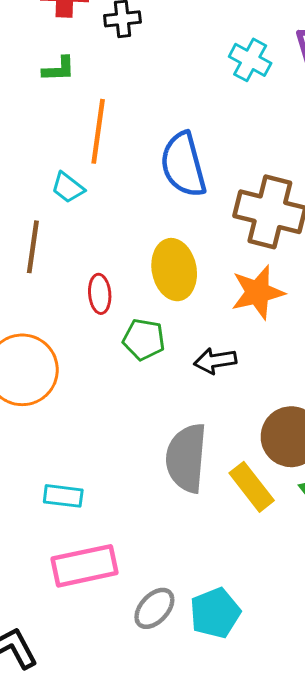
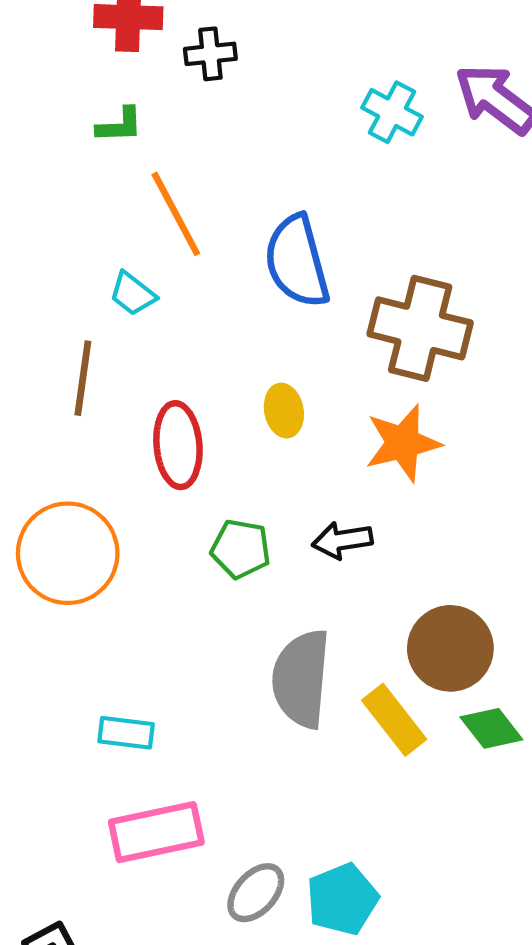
orange line: (98, 131) -> (176, 214), turned -36
yellow ellipse: (174, 270) -> (284, 411), size x0.6
red ellipse: (100, 294) -> (178, 445), size x1.5
green pentagon: (144, 339) -> (241, 549), moved

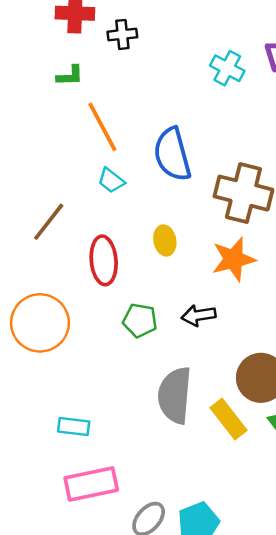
cyan trapezoid: (133, 294) -> (111, 181), moved
brown line: (83, 378) -> (49, 222), turned 30

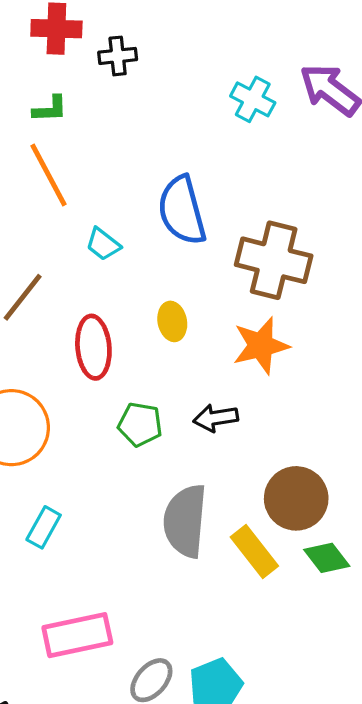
orange line: (102, 127) -> (48, 175), moved
cyan rectangle: (74, 427) -> (44, 527), moved, turned -68

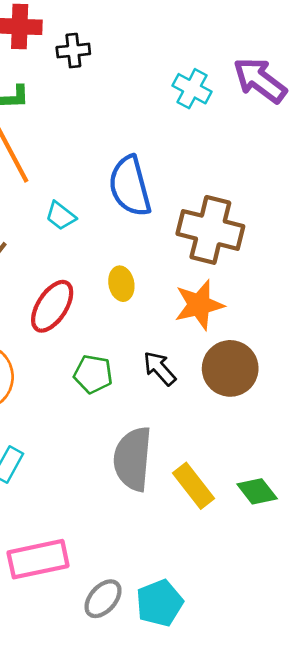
red ellipse: (93, 347) -> (52, 306), turned 38
black arrow: (216, 418) -> (160, 368), turned 57
brown circle: (296, 498) -> (230, 368), moved

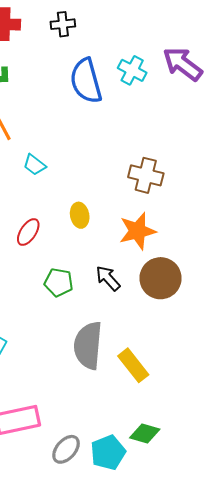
black cross: (73, 51) -> (63, 24), moved
blue semicircle: (130, 186) -> (86, 81), moved
brown cross: (210, 230) -> (146, 175), size x0.7
red ellipse: (52, 306) -> (28, 232), size x0.7
green diamond: (257, 491) -> (145, 434), moved, turned -36

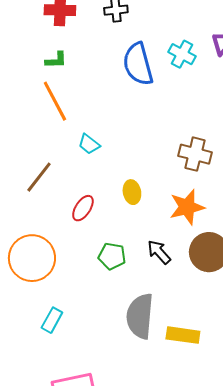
yellow rectangle: (133, 365) -> (183, 335), turned -44

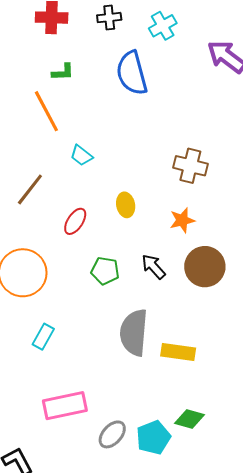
cyan cross: (182, 54) -> (163, 26), moved, turned 32
green L-shape: (56, 60) -> (63, 72), moved
orange star: (187, 207) -> (182, 220), size x0.7

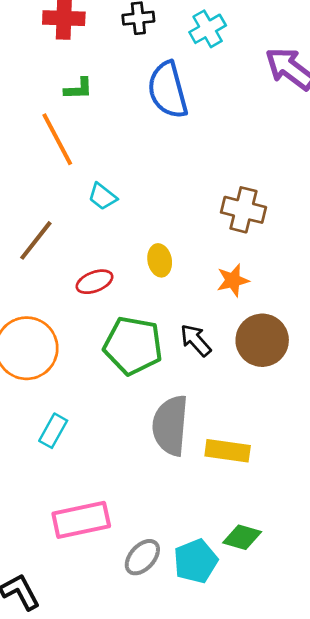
red ellipse: (75, 221) -> (94, 282), turned 36
green pentagon: (105, 271) -> (133, 346), size x1.6

